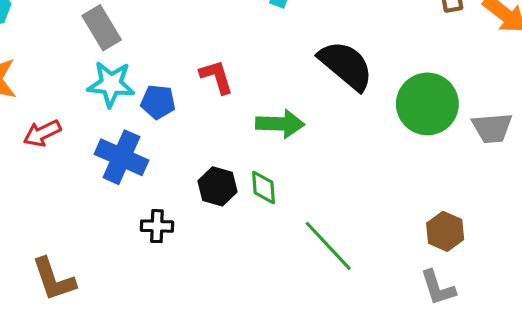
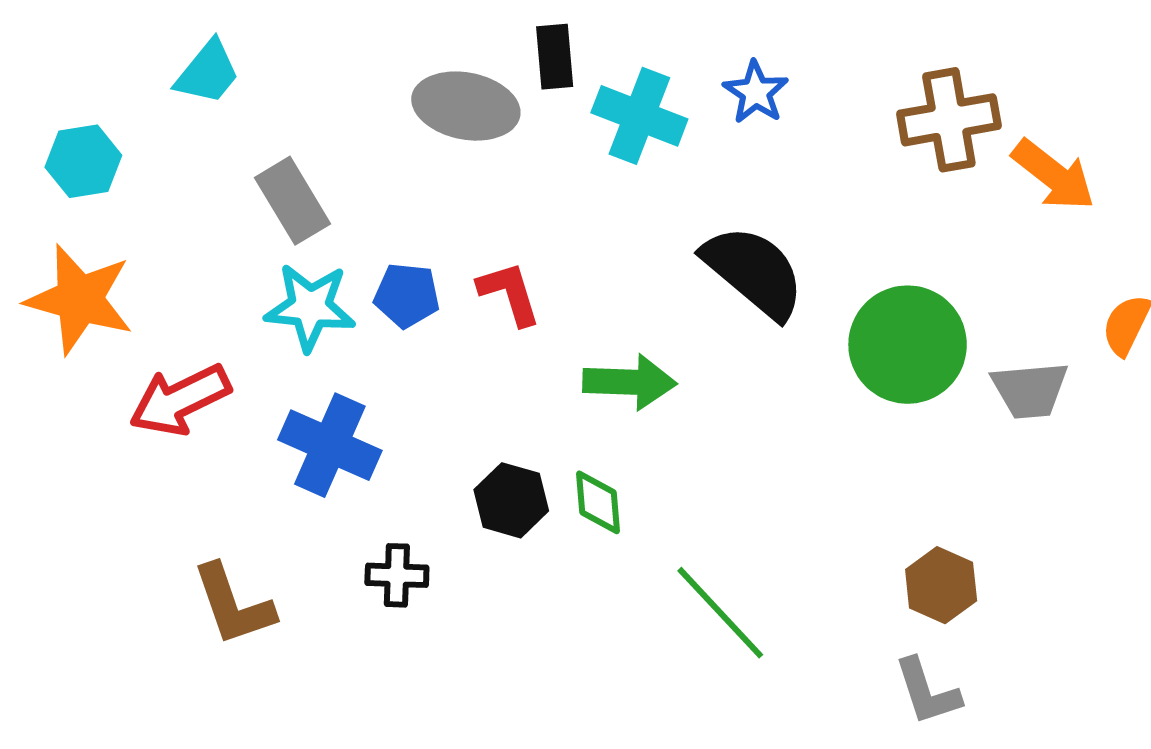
blue pentagon: (158, 102) -> (407, 295), moved
red arrow: (42, 133) -> (180, 400), size x1.4
brown L-shape: (54, 279) -> (233, 605), moved

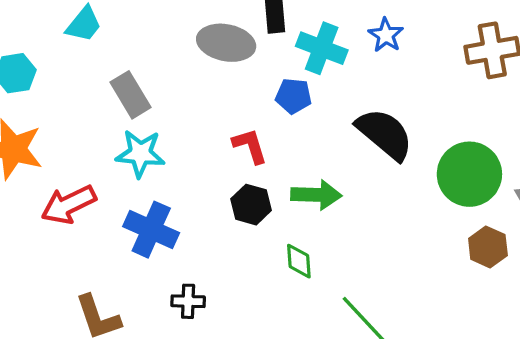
blue pentagon: (407, 295) -> (293, 96), moved
black hexagon: (511, 500) -> (251, 205), moved
brown hexagon: (941, 585) -> (488, 247), moved

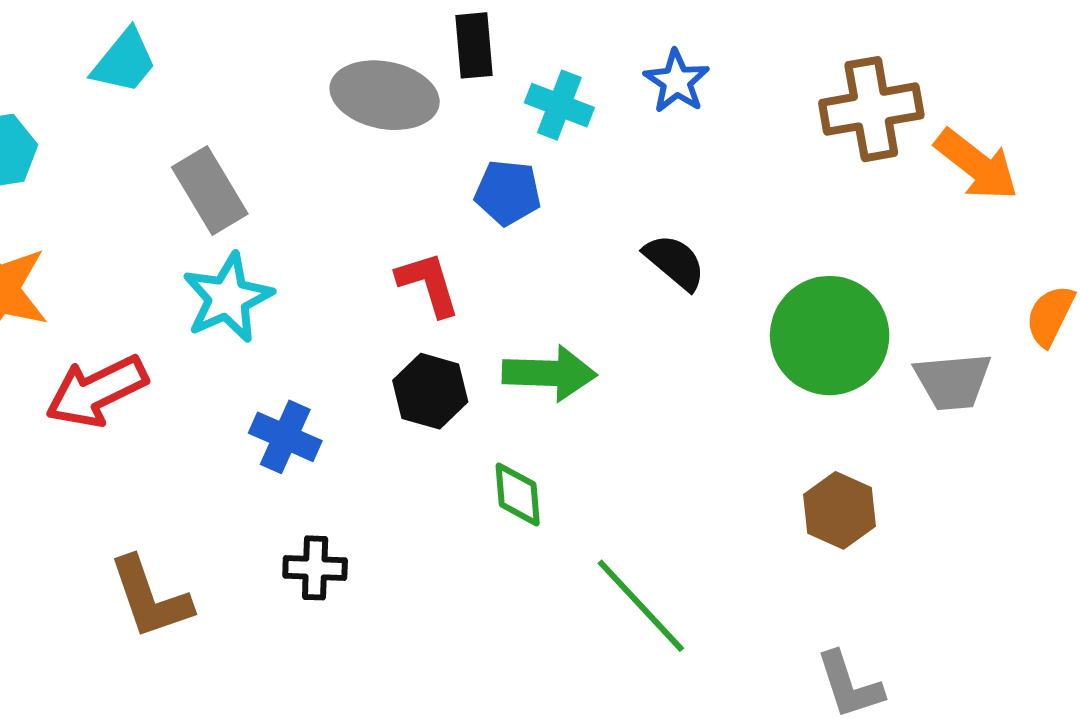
cyan cross: (322, 48) -> (559, 105), size x0.7
black semicircle: (385, 134) -> (675, 262), size x0.6
cyan star: (140, 154) -> (228, 298), turned -30
blue cross: (151, 230) -> (285, 437), moved, size x0.7
brown hexagon: (488, 247) -> (840, 510), moved

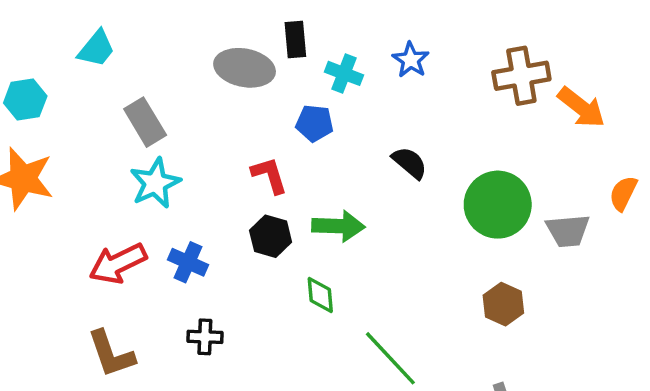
red arrow: (96, 391) -> (118, 263), moved

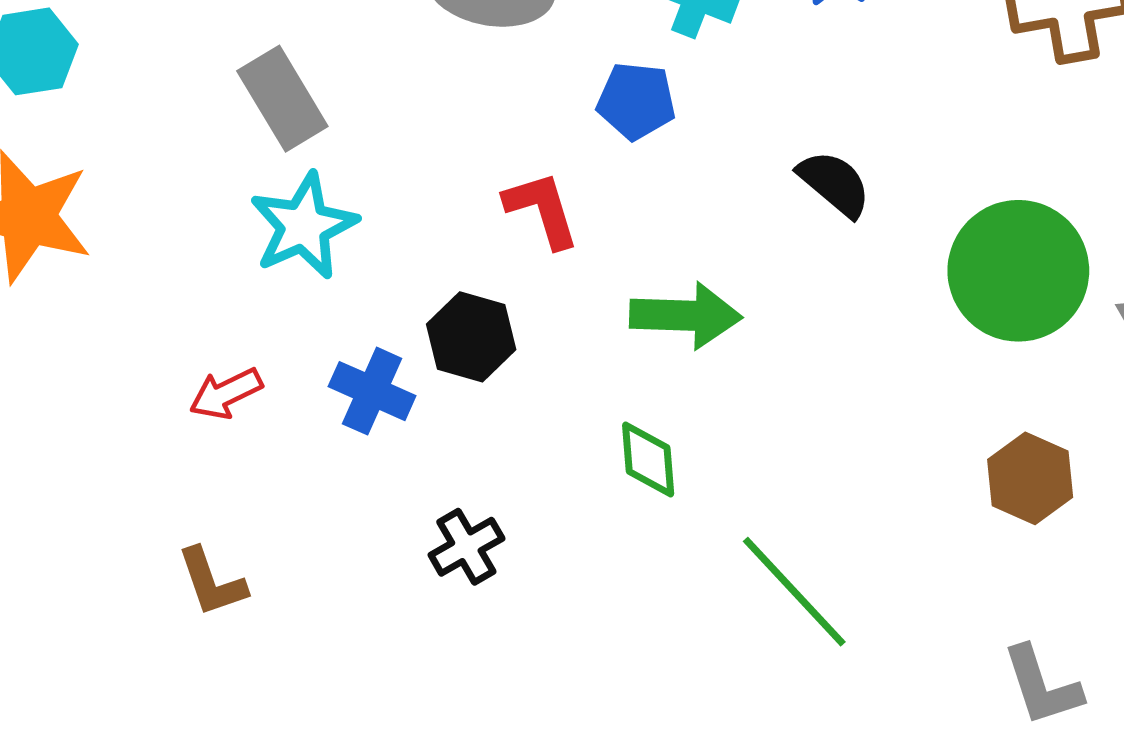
black hexagon: (271, 236) -> (471, 337), moved
red arrow: (118, 263) -> (226, 393), size x0.6
black cross: (205, 337) -> (466, 547), moved, turned -32
brown L-shape: (111, 354) -> (212, 582), size x0.7

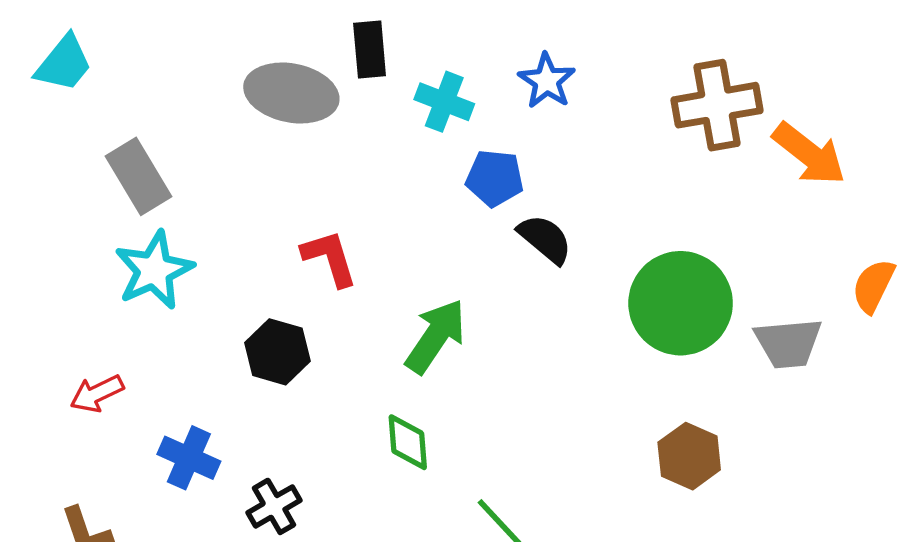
blue pentagon: (636, 101) -> (495, 178), moved
green arrow: (686, 316) -> (436, 336), turned -58
blue cross: (372, 391) -> (189, 458), moved

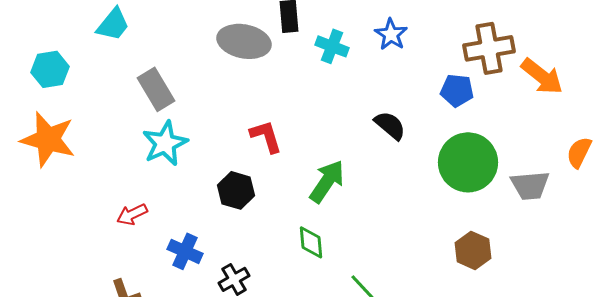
blue pentagon: (495, 178) -> (457, 90), moved

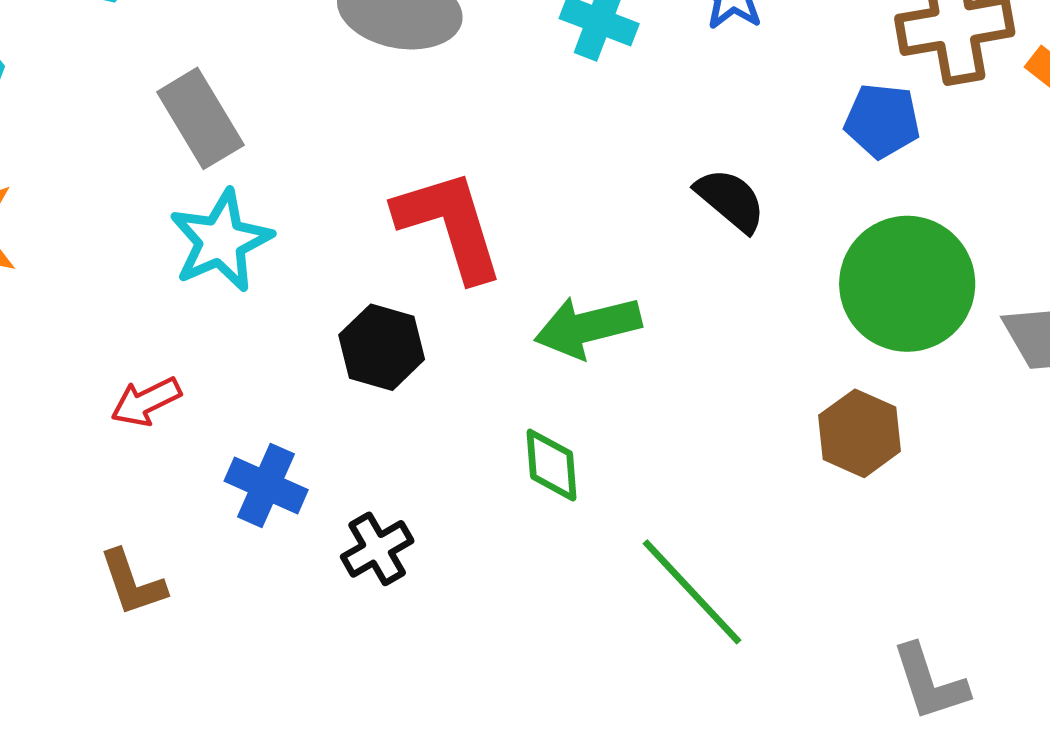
red L-shape: (266, 136) -> (450, 225), size x1.5
green arrow: (327, 181) -> (588, 327), turned -138
brown hexagon: (473, 250) -> (860, 433), moved

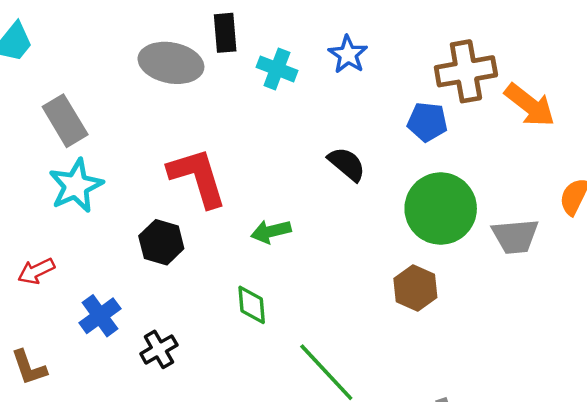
green arrow: (588, 327) -> (271, 231), size x0.7
blue cross: (266, 485) -> (100, 316), turned 30

